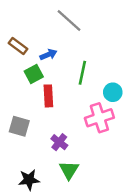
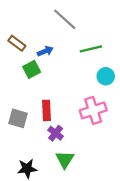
green line: (82, 73) -> (91, 49), moved, turned 65
cyan circle: (113, 92) -> (106, 76), moved
red rectangle: (48, 96) -> (46, 110), moved

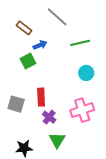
brown rectangle: (17, 43) -> (24, 28), moved
cyan circle: (106, 76) -> (86, 73), moved
pink cross: (93, 110) -> (82, 110), moved

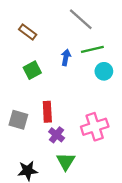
gray line: (57, 17) -> (81, 19), moved
blue arrow: (40, 45) -> (66, 57), moved, turned -56
cyan circle: (86, 73) -> (104, 71), moved

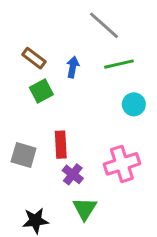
brown rectangle: (28, 32) -> (34, 58), moved
blue arrow: (66, 57) -> (73, 67), moved
cyan circle: (104, 71) -> (134, 104), moved

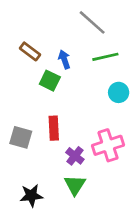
blue arrow: (73, 67) -> (64, 59), turned -30
green square: (41, 91) -> (50, 81), moved, turned -36
purple cross: (73, 174) -> (75, 156), moved

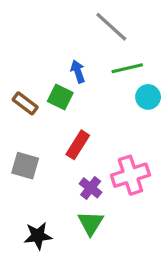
brown rectangle: (30, 51) -> (25, 103), moved
cyan circle: (119, 92) -> (148, 97), moved
red rectangle: (54, 128) -> (78, 145), moved, turned 35

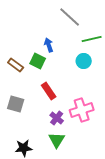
green line: (127, 68) -> (92, 39), moved
cyan circle: (148, 97) -> (84, 61), moved
red rectangle: (78, 145) -> (49, 91), turned -66

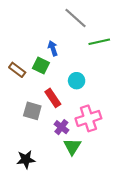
cyan circle: (84, 61) -> (77, 81), moved
gray square: (16, 104) -> (32, 111), moved
green triangle: (57, 140) -> (72, 147), moved

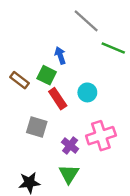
green line: (99, 42) -> (113, 48), turned 36
red rectangle: (53, 98) -> (58, 99), moved
green triangle: (72, 147) -> (69, 174), moved

